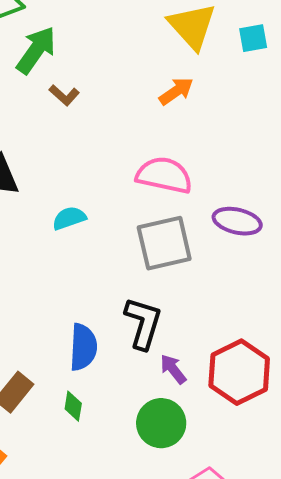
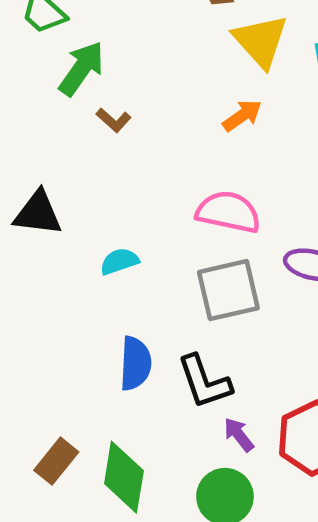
black L-shape: (143, 323) -> (204, 382), turned 144
blue semicircle: (83, 347) -> (135, 363), moved
green diamond: (73, 406) -> (124, 477), size x2.0

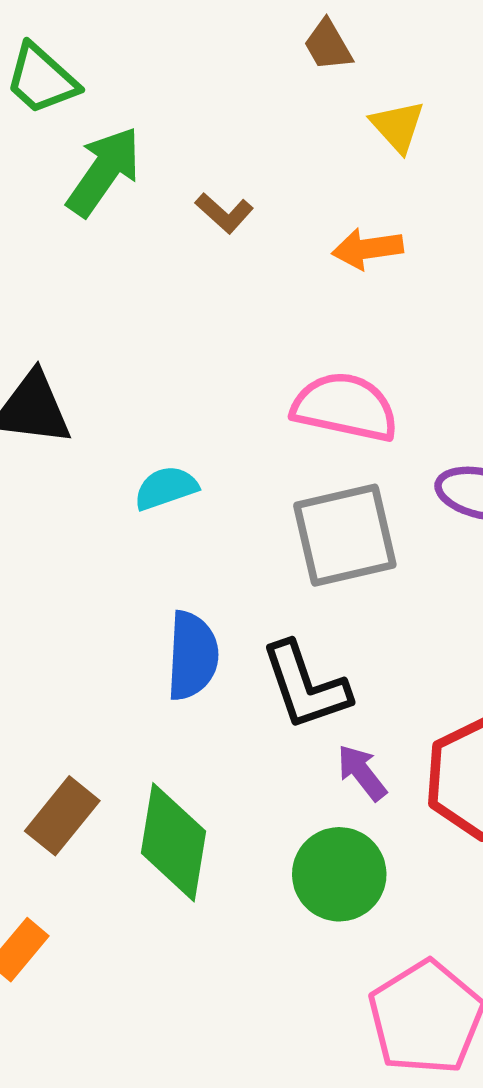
yellow triangle: (261, 41) -> (398, 126), size x0.6
orange arrow: (242, 116) -> (368, 249), turned -153
brown L-shape: (114, 120) -> (224, 213), moved

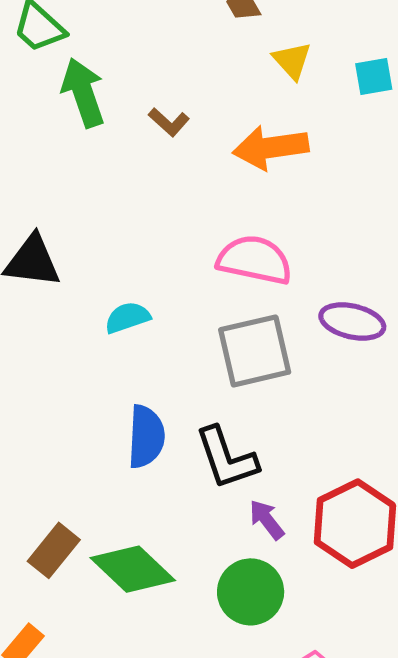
green arrow: (104, 171) -> (83, 93), turned -54
orange arrow: (368, 249) -> (271, 147), size x1.5
green diamond: (173, 842) -> (133, 569), turned -56

